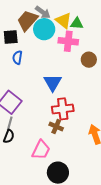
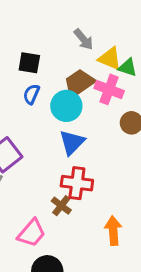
brown trapezoid: (27, 21) -> (79, 83), moved
yellow triangle: (64, 21) -> (110, 59), turned -30
cyan circle: (44, 29) -> (66, 106), moved

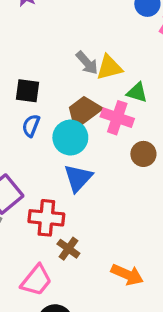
yellow triangle: (110, 59) -> (109, 67), moved, turned -35
red cross: (77, 183) -> (46, 218), moved
orange arrow: (113, 231) -> (127, 275), turned 120

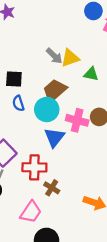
pink cross: (117, 118) -> (77, 120), moved
blue semicircle: (31, 126) -> (18, 103), turned -35

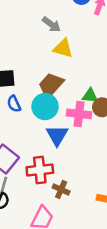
gray arrow: (54, 56) -> (51, 24), moved
yellow triangle: (70, 58) -> (63, 48), turned 42
green triangle: (91, 74) -> (90, 96), moved

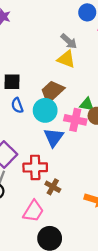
gray arrow: (51, 24) -> (69, 41), moved

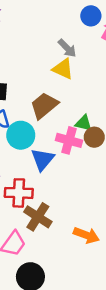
cyan circle: (45, 110) -> (21, 135), moved
brown cross: (53, 187) -> (38, 217), size x1.5

